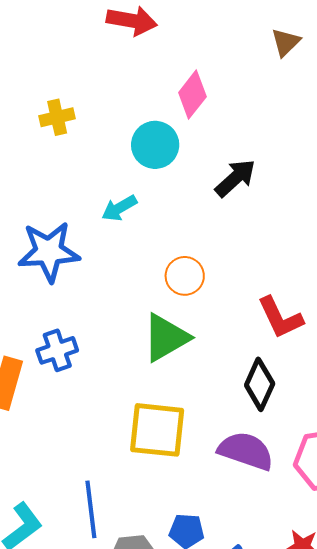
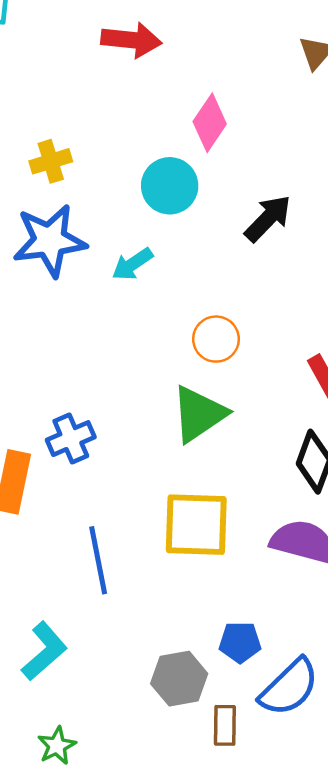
blue star: (49, 252) -> (50, 241), moved
blue line: (91, 509) -> (98, 560), moved

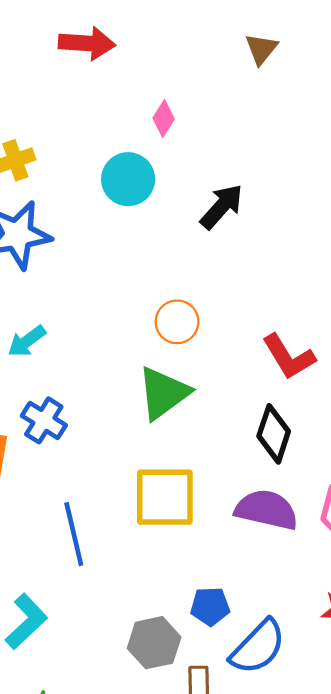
pink diamond: (210, 123) -> (164, 118), size x0.7
cyan arrow: (132, 264) -> (27, 341), moved
blue cross: (71, 439) -> (44, 420), turned -33

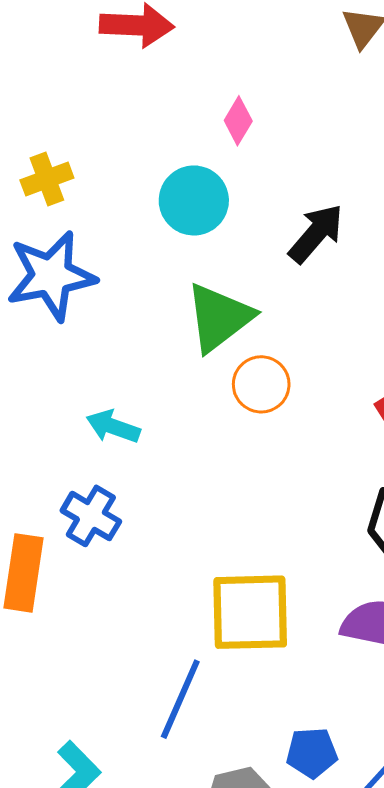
cyan arrow: (27, 341) -> (113, 427), moved, turned 57
green triangle: (163, 393) -> (219, 317), moved
blue line: (74, 534) -> (180, 699), moved, turned 38

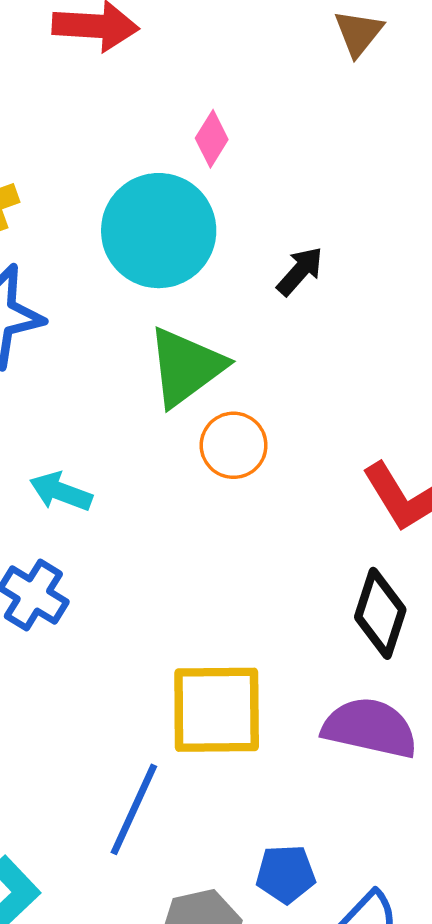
cyan circle: (194, 200) -> (159, 231), size x1.4
black arrow: (316, 233) -> (300, 271), size x0.7

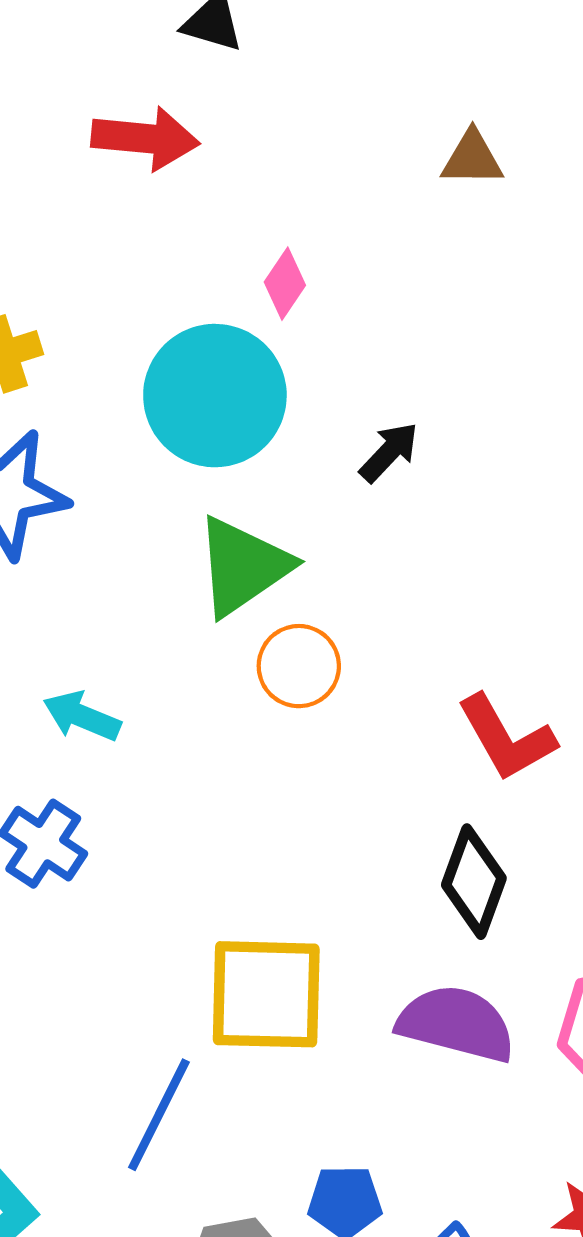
brown triangle: (358, 33) -> (472, 158), turned 50

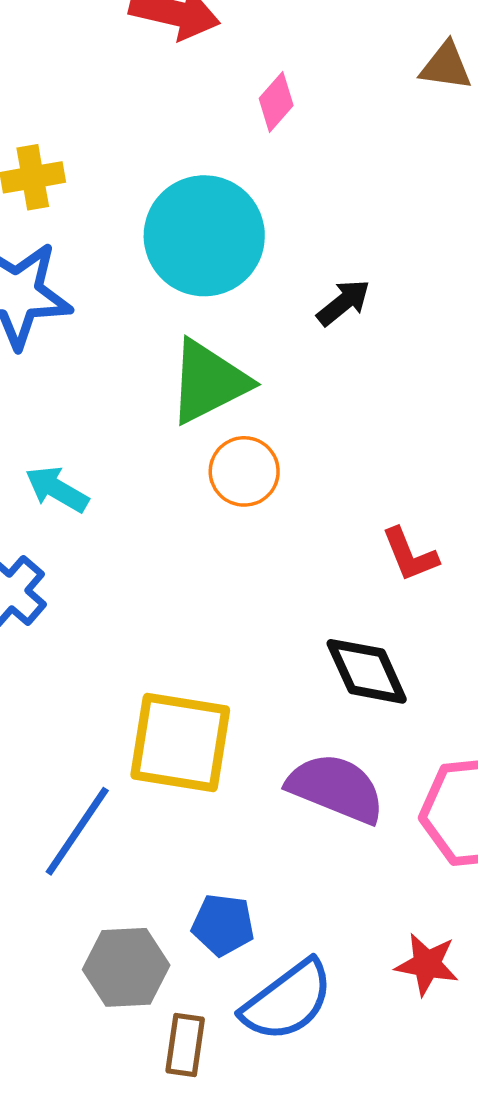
pink diamond: (285, 284) -> (276, 102), moved
red L-shape: (506, 738) -> (410, 555), size x0.7
black diamond: (474, 882) -> (367, 671), turned -52

